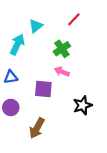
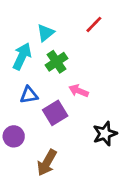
green cross: (62, 49) -> (57, 62), moved
blue triangle: (11, 77) -> (29, 95), moved
purple square: (43, 89) -> (55, 113), turned -36

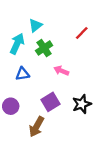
red line: (94, 24) -> (82, 33), moved
purple square: (55, 113) -> (51, 102), moved

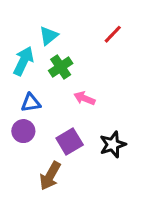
red line: (82, 33) -> (113, 34), moved
purple circle: (11, 106) -> (23, 131), moved

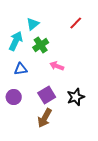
purple circle: (23, 131) -> (14, 97), moved
brown arrow: (50, 176) -> (45, 118), moved

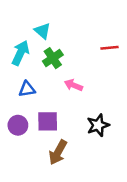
red line: (76, 23) -> (110, 48), moved, turned 40
cyan triangle: (33, 24) -> (42, 31), turned -40
purple square: (47, 95) -> (48, 121), moved, turned 30

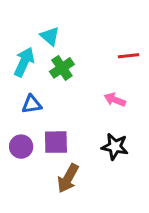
pink arrow: (73, 85) -> (115, 100), moved
black star: (98, 125) -> (115, 147), turned 30

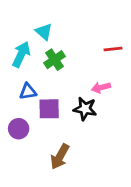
pink arrow: (115, 100) -> (101, 88), turned -36
purple square: (56, 142) -> (49, 109), moved
black star: (115, 147) -> (85, 109), moved

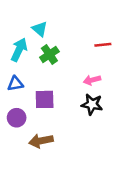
blue triangle: (28, 92) -> (15, 84), moved
black star: (85, 109) -> (92, 104), moved
brown arrow: (60, 157) -> (41, 141), moved, turned 50

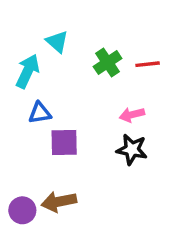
green cross: (49, 54) -> (108, 63), moved
blue triangle: (15, 84) -> (40, 113), moved
purple circle: (17, 118) -> (22, 210), moved

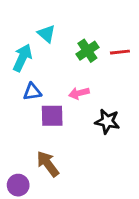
pink arrow: (132, 115) -> (79, 93), moved
brown arrow: (59, 202) -> (48, 164), turned 64
purple circle: (22, 210) -> (18, 185), moved

